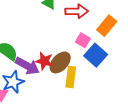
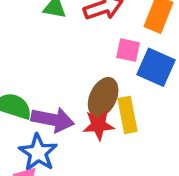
red star: (44, 61) -> (98, 125), moved

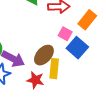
red star: (98, 125) -> (35, 80), moved

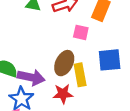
blue square: (77, 48) -> (110, 60), moved, turned -30

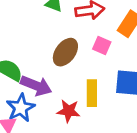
brown ellipse: (64, 63) -> (65, 52), moved

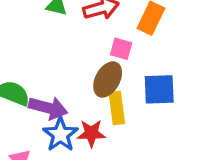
brown ellipse: (65, 52) -> (108, 79), moved
blue star: (21, 108) -> (60, 134), moved

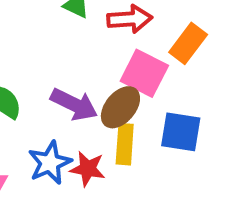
pink square: (121, 49) -> (144, 73), size x1.6
purple arrow: (48, 108) -> (74, 104), moved

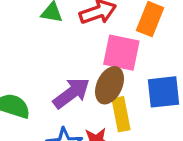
purple arrow: (74, 104) -> (72, 93), turned -48

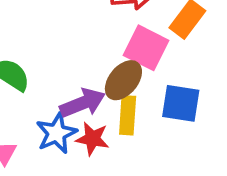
purple arrow: (72, 93) -> (83, 103), moved

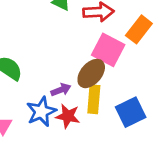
purple arrow: (83, 103) -> (61, 90), size x0.6
blue square: (181, 103) -> (131, 112), moved, turned -36

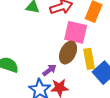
yellow rectangle: (94, 99) -> (89, 59), moved

